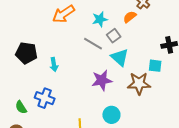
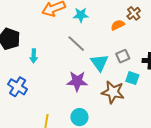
cyan star: (100, 19) -> (81, 15), moved
gray square: (114, 36) -> (123, 56), moved

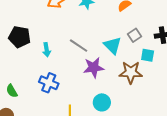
gray line: (76, 44) -> (79, 46), moved
blue cross: (18, 87) -> (49, 83), moved

